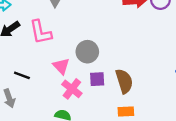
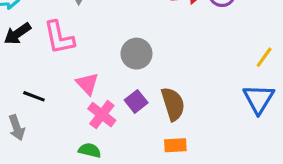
gray circle: (87, 52) -> (136, 54), moved
purple square: (97, 79) -> (136, 101), turned -35

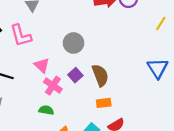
yellow line: (264, 57) -> (161, 24), moved

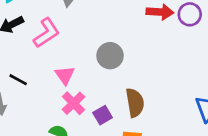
pink L-shape: (21, 36) -> (46, 33), turned -120
purple square: (75, 75) -> (103, 115), moved

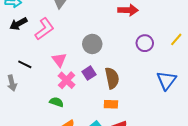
purple circle: (190, 14) -> (145, 43), moved
purple square: (103, 115) -> (89, 73), moved

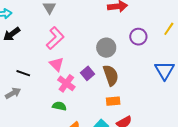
pink L-shape: (44, 29) -> (55, 38), moved
gray circle: (92, 44) -> (106, 48), moved
gray arrow: (12, 83) -> (13, 93), turned -98

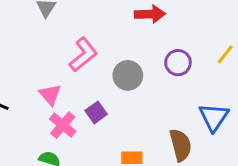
pink L-shape: (55, 38) -> (83, 55), moved
brown semicircle: (111, 75) -> (181, 145), moved

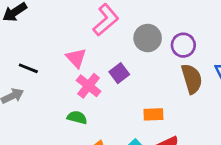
purple circle: (178, 63) -> (183, 45), moved
brown semicircle: (181, 145) -> (192, 79), moved

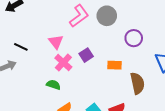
gray circle: (148, 38) -> (107, 16), moved
brown semicircle: (192, 79) -> (137, 83), moved
orange rectangle: (153, 114) -> (114, 65), moved

